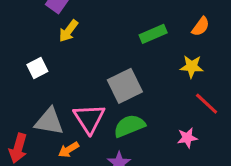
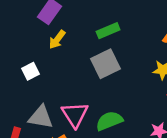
green rectangle: (153, 34) -> (108, 31), moved
gray square: (125, 86) -> (105, 64), moved

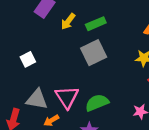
yellow arrow: (57, 39) -> (68, 21), moved

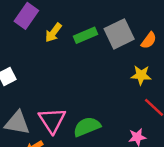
gray square: (94, 53) -> (119, 34), moved

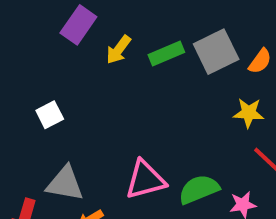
pink triangle: (52, 120) -> (145, 180), moved, turned 48
green semicircle: (87, 127) -> (199, 189), moved

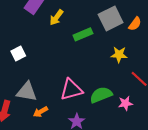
green rectangle: (166, 54) -> (83, 34), moved
yellow star: (249, 113) -> (119, 55), moved

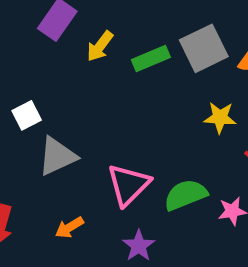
green rectangle: (83, 34) -> (151, 58), moved
pink triangle: (71, 90) -> (128, 185), turned -30
gray triangle: (27, 92) -> (57, 156), moved, turned -35

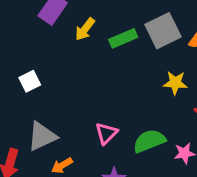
gray triangle: (57, 156) -> (42, 136), moved
pink triangle: (128, 185) -> (106, 133), size x0.7

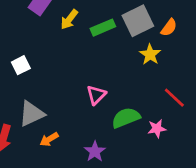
yellow star: (175, 83) -> (150, 54), moved, turned 30
pink triangle: (106, 133) -> (96, 95), moved

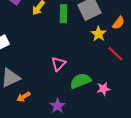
green rectangle: (103, 28) -> (63, 14), turned -66
orange semicircle: (169, 28) -> (118, 23), moved
red line: (174, 98) -> (115, 54), moved

